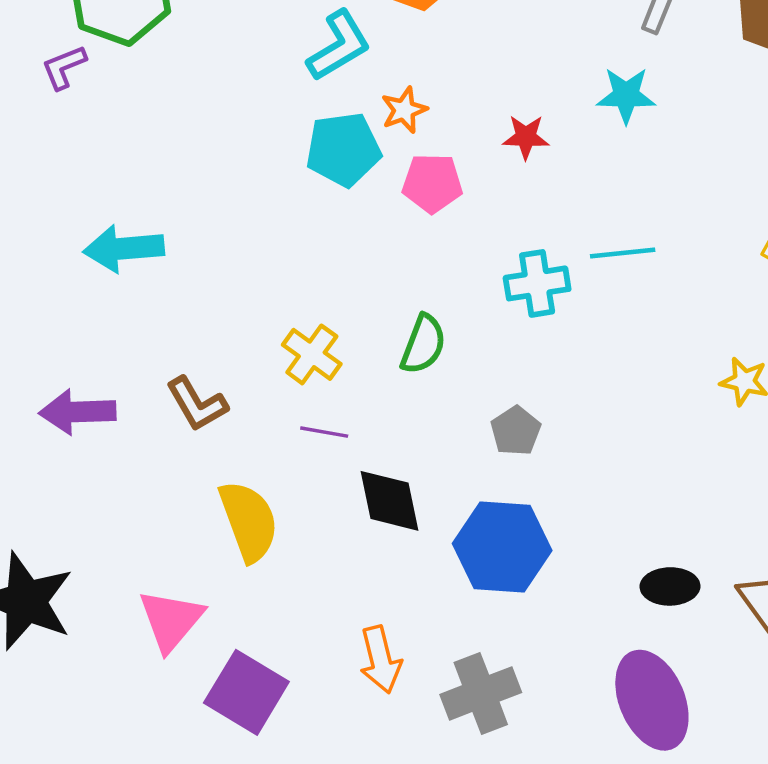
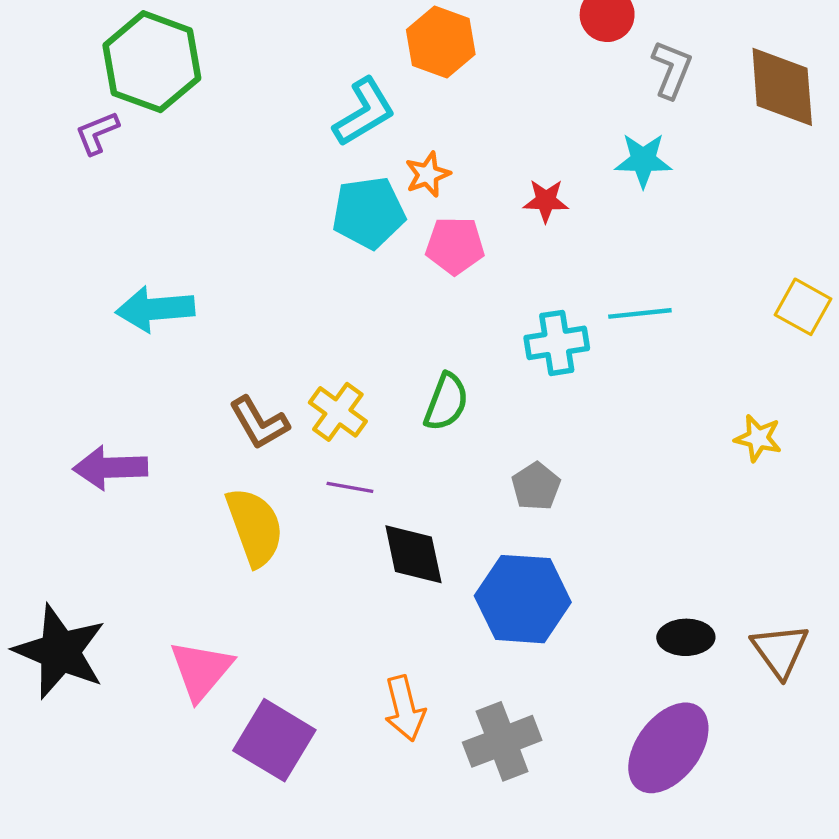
brown L-shape: (197, 404) -> (259, 423), moved
yellow semicircle: (249, 521) -> (255, 527), moved
purple ellipse: (652, 700) -> (668, 748), turned 60

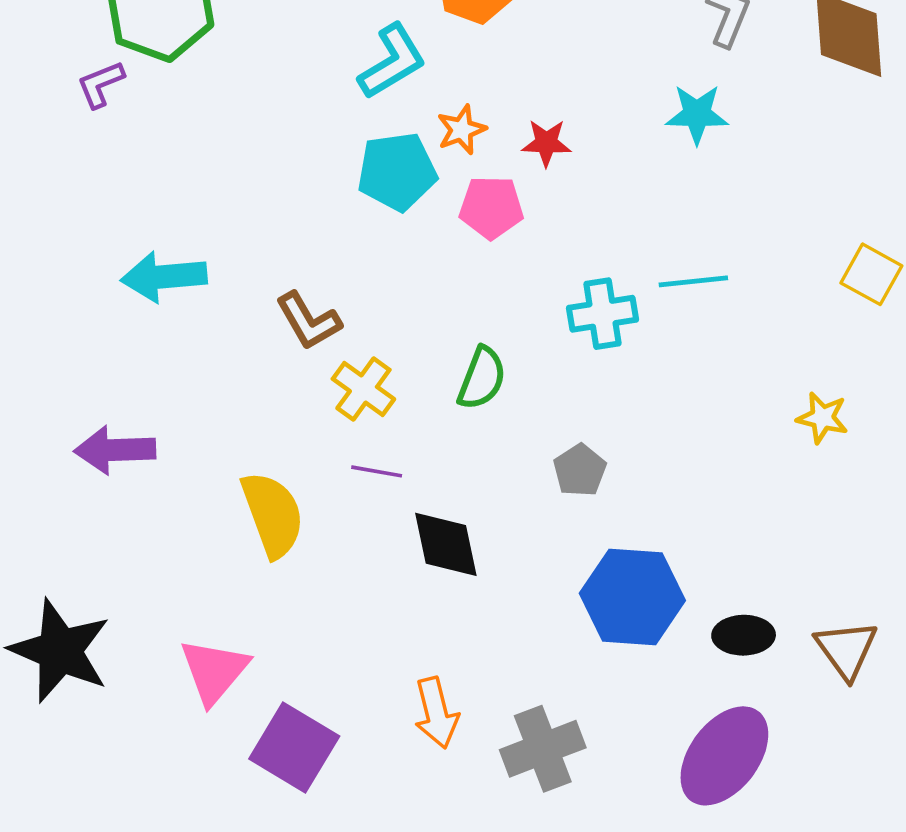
red star: (546, 201) -> (546, 143), moved
brown L-shape: (259, 423) -> (309, 321), moved
blue hexagon: (523, 599) -> (632, 597), moved

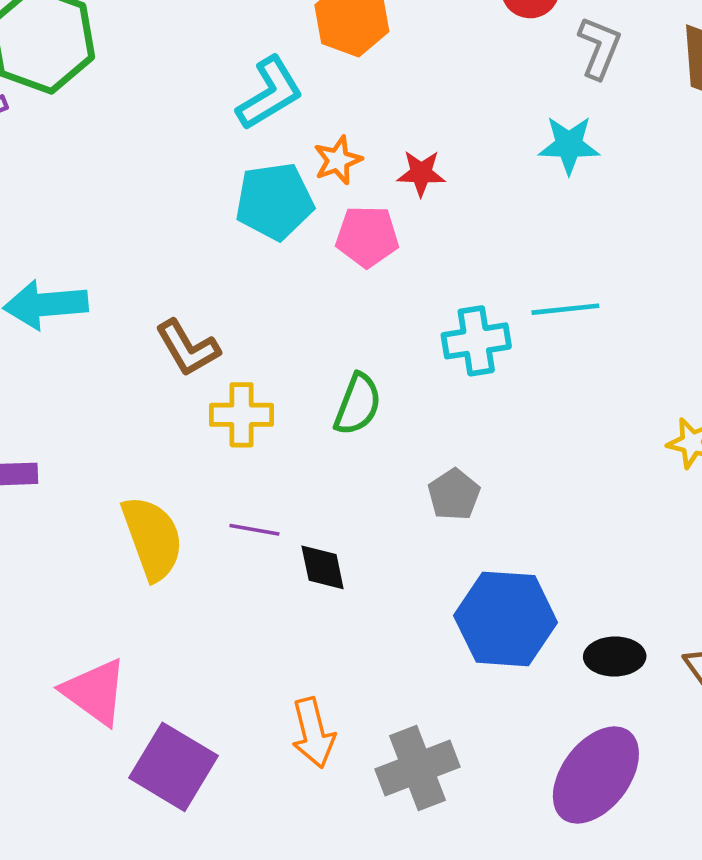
yellow cross: (363, 389) -> (242, 415), turned -36
purple line: (377, 471) -> (254, 530), moved
black diamond: (446, 544) -> (323, 567), size x0.7
pink triangle: (214, 671) -> (95, 692), turned -34

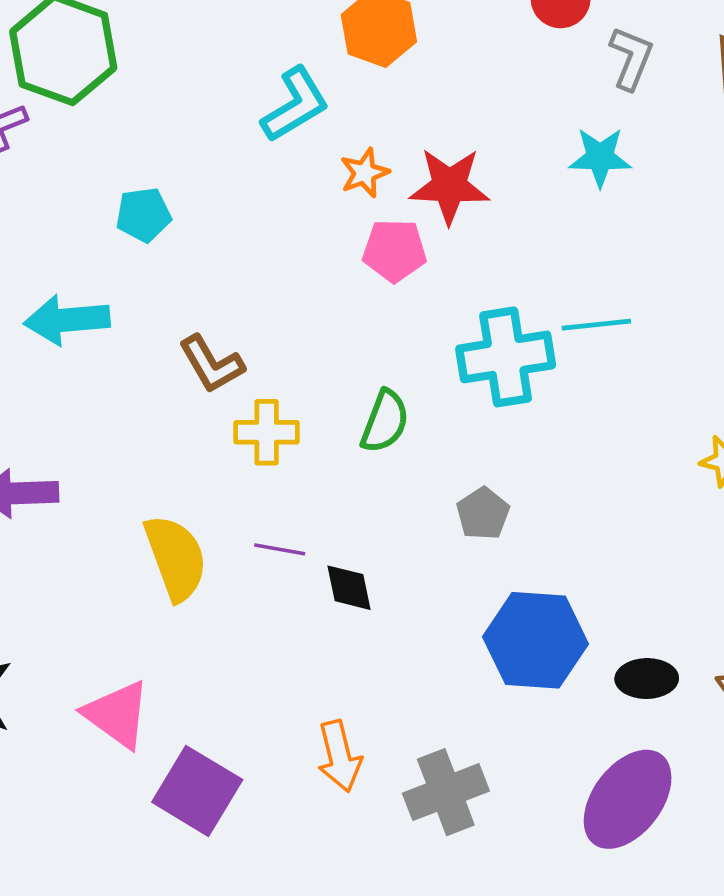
red star: (421, 173) -> (449, 186), size x1.6
cyan pentagon: (274, 201) -> (143, 215), moved, size x0.7
cyan cross: (476, 341) -> (506, 357), size x1.4

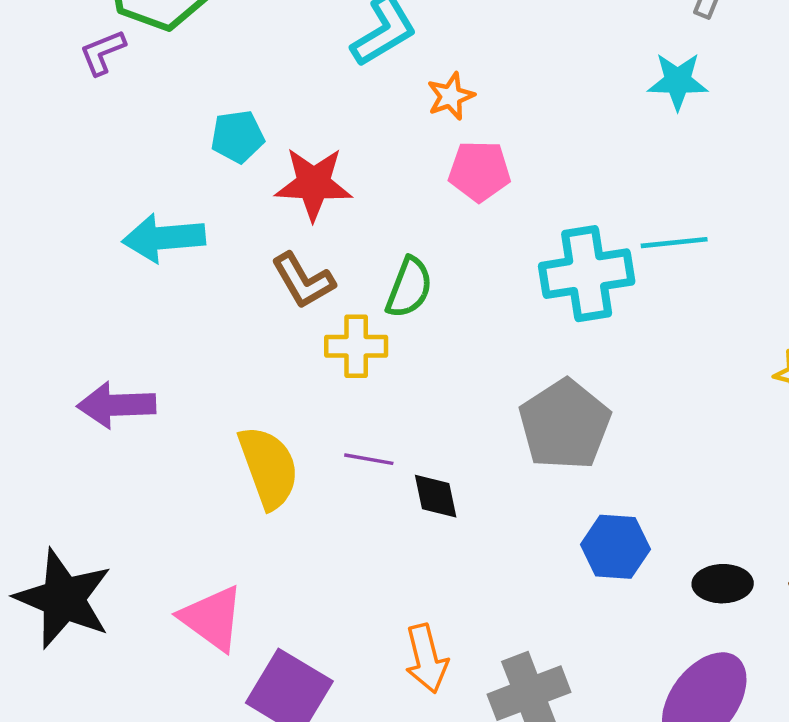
red star: (449, 186) -> (313, 184), moved
green semicircle: (385, 421) -> (409, 287), moved
gray pentagon: (483, 514) -> (565, 425), size x1.8
blue hexagon: (536, 640) -> (615, 547), size x0.7

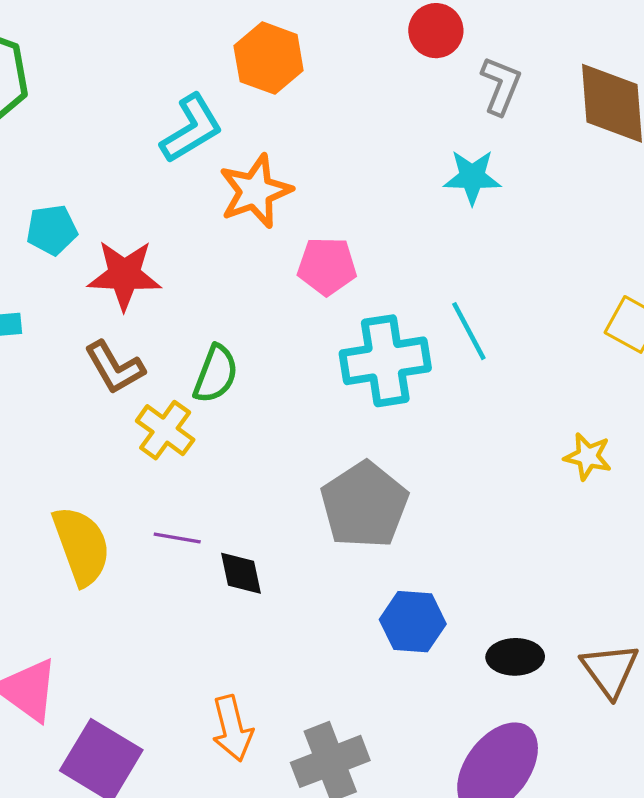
orange star: (451, 96) -> (255, 191), size x1.6
pink pentagon: (479, 171) -> (327, 266), moved
cyan line: (674, 243) -> (469, 331), turned 68
yellow cross: (356, 346) -> (165, 430), turned 36

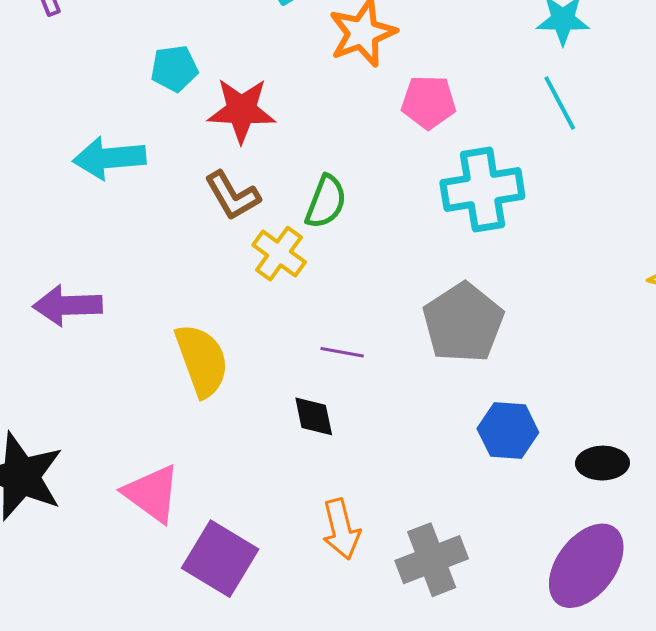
cyan line: (469, 331) -> (560, 103), moved
purple line: (177, 538) -> (342, 352), moved
black diamond: (241, 573) -> (314, 416), moved

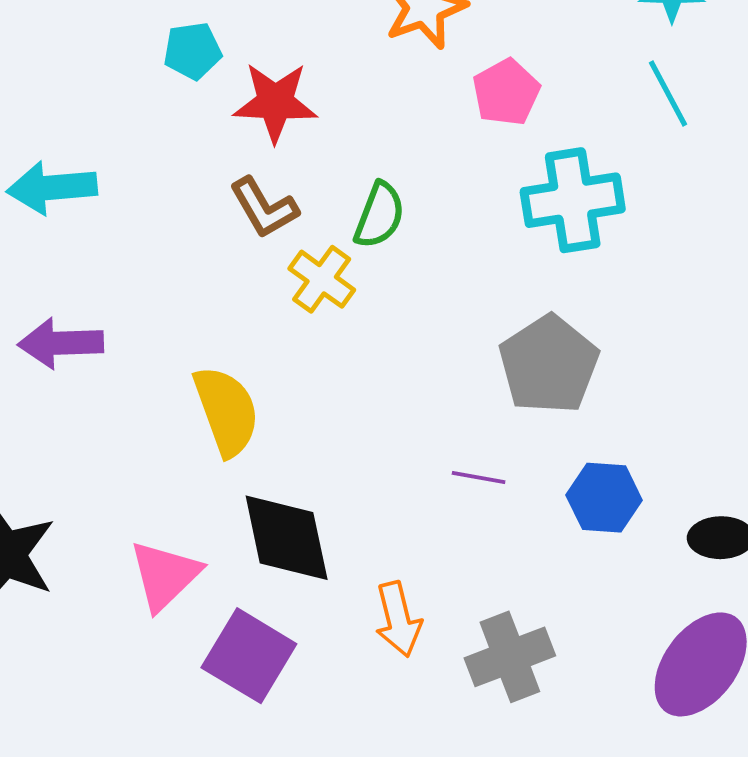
pink pentagon: (429, 102) -> (506, 92), turned -30
cyan arrow: (109, 158) -> (52, 188), moved
purple line: (342, 352) -> (479, 477), moved
black diamond: (314, 416) -> (287, 538), moved, size x1.8
pink triangle: (152, 494) -> (165, 575), turned 40

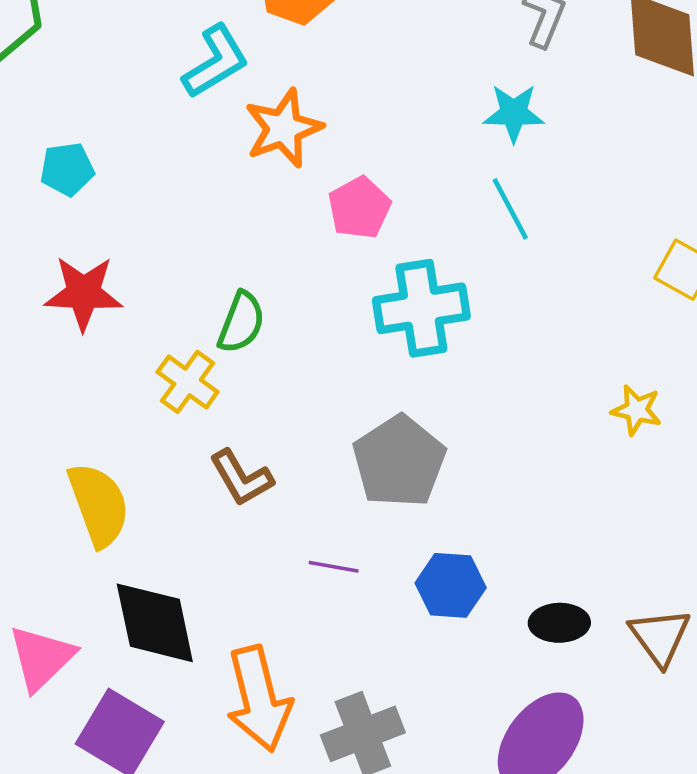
red star: (275, 102) -> (83, 293), moved
brown L-shape: (264, 208) -> (241, 478), moved
orange arrow: (398, 619) -> (259, 699), size x1.5

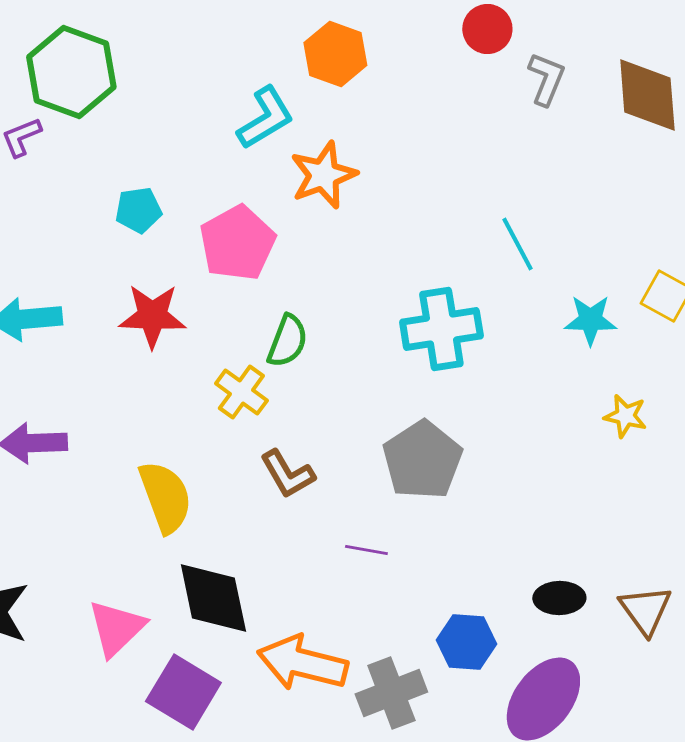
cyan star: (514, 113) -> (590, 320), moved
pink pentagon: (359, 208) -> (237, 243), moved, size x1.4
blue hexagon: (451, 585) -> (466, 642), moved
orange arrow: (259, 699) -> (302, 663), turned 118

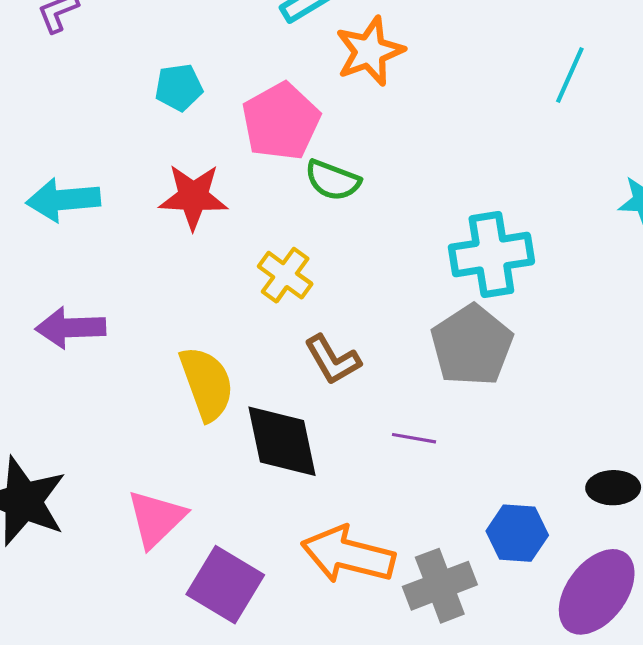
cyan line: (517, 244) -> (570, 75), moved, turned 52
cyan cross: (441, 329) -> (491, 255), moved
green semicircle: (287, 341) -> (333, 180), moved, turned 90
black diamond: (213, 598) -> (282, 441), moved

